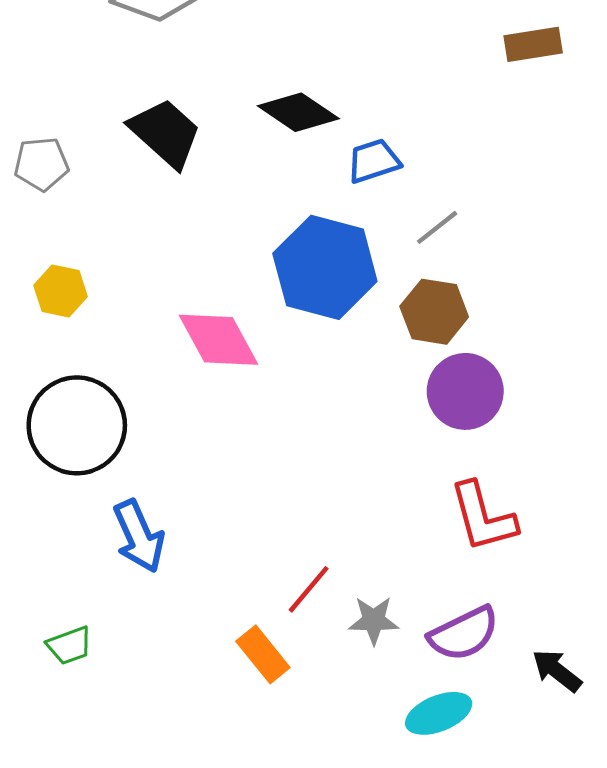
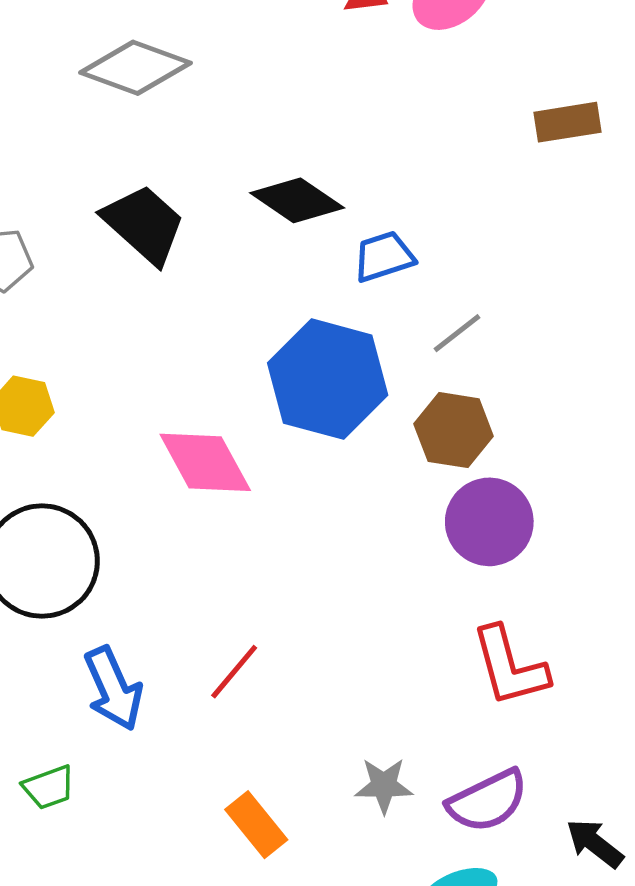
red line: (309, 589) -> (234, 672), moved
green trapezoid: (69, 645) -> (49, 787), moved

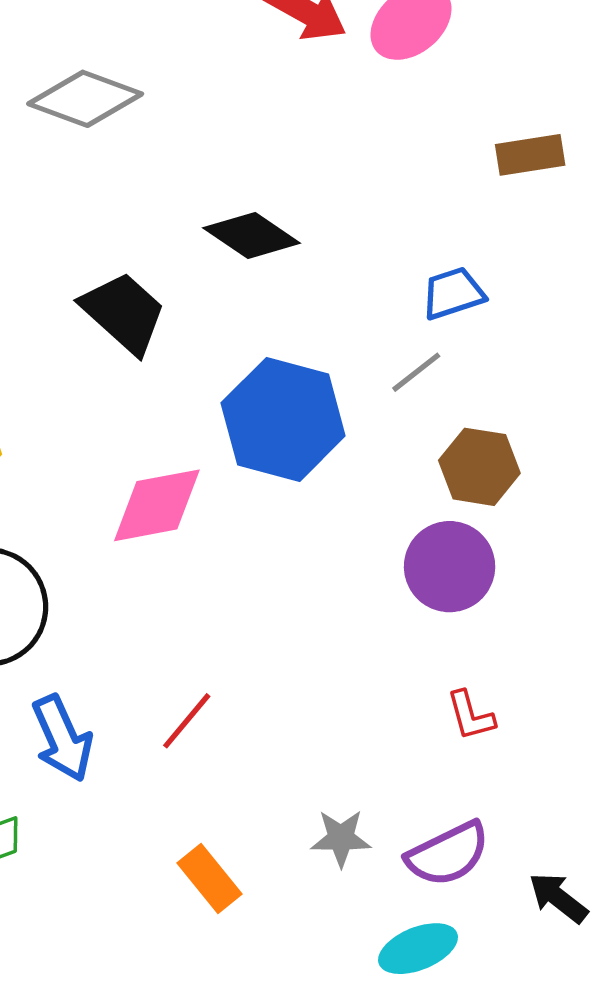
black trapezoid: (144, 224) -> (124, 313), moved
blue trapezoid: (384, 257) -> (453, 293), moved
brown hexagon: (454, 430) -> (479, 467), moved
pink diamond: (205, 462) -> (157, 505), turned -72
red L-shape: (510, 666) -> (471, 716), size x0.6

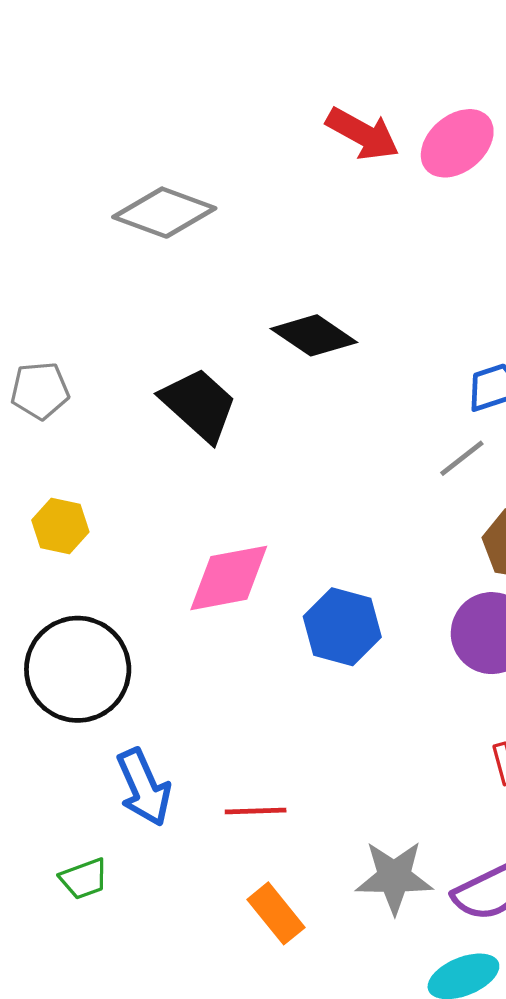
blue hexagon: (283, 419) -> (342, 627), moved, size x0.7
red line: (187, 721) -> (256, 811), moved, turned 48
gray star: (341, 838) -> (394, 877), size x1.4

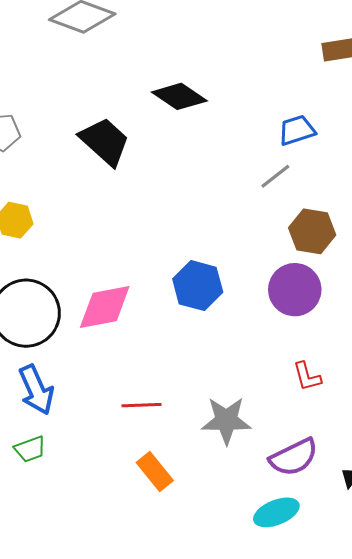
pink diamond: (229, 578) -> (105, 307), moved
blue arrow: (144, 787) -> (36, 390), moved
gray star: (394, 877) -> (226, 420), moved

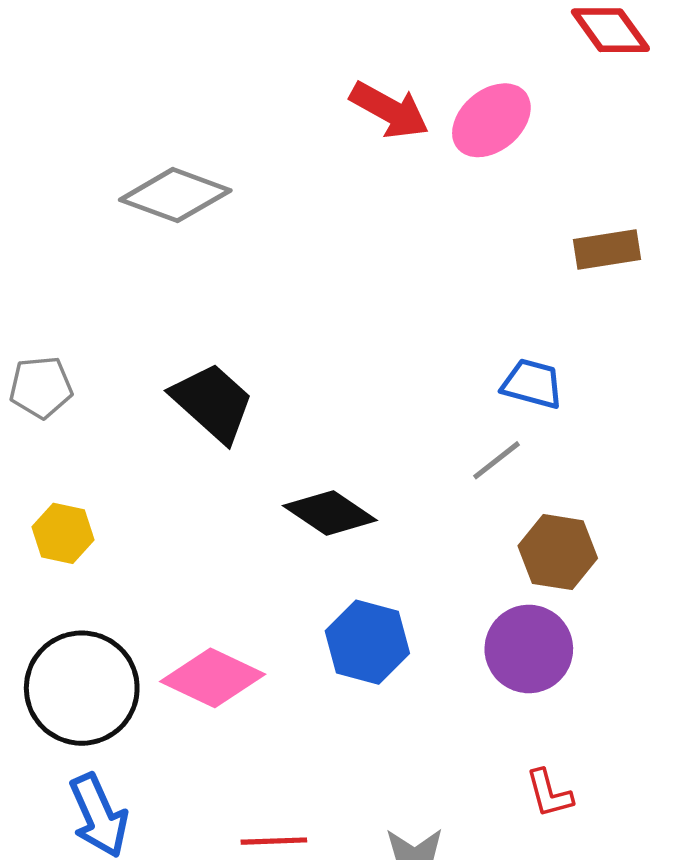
black diamond: (179, 96) -> (330, 513), moved
blue trapezoid: (297, 130) -> (532, 384), turned 33
pink diamond: (105, 307) -> (213, 678), turned 36

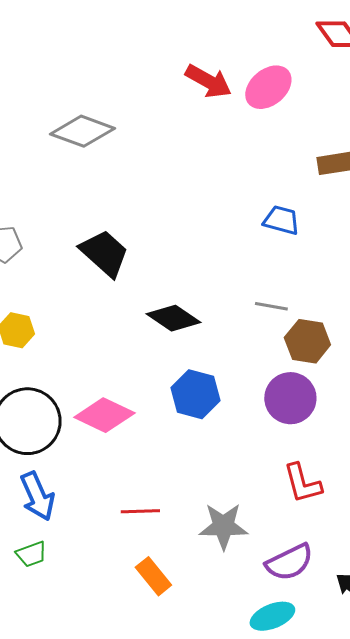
blue trapezoid: (532, 384) -> (281, 220), moved
gray line: (497, 460) -> (271, 306), moved, turned 48
red L-shape: (549, 793) -> (302, 483), size x1.4

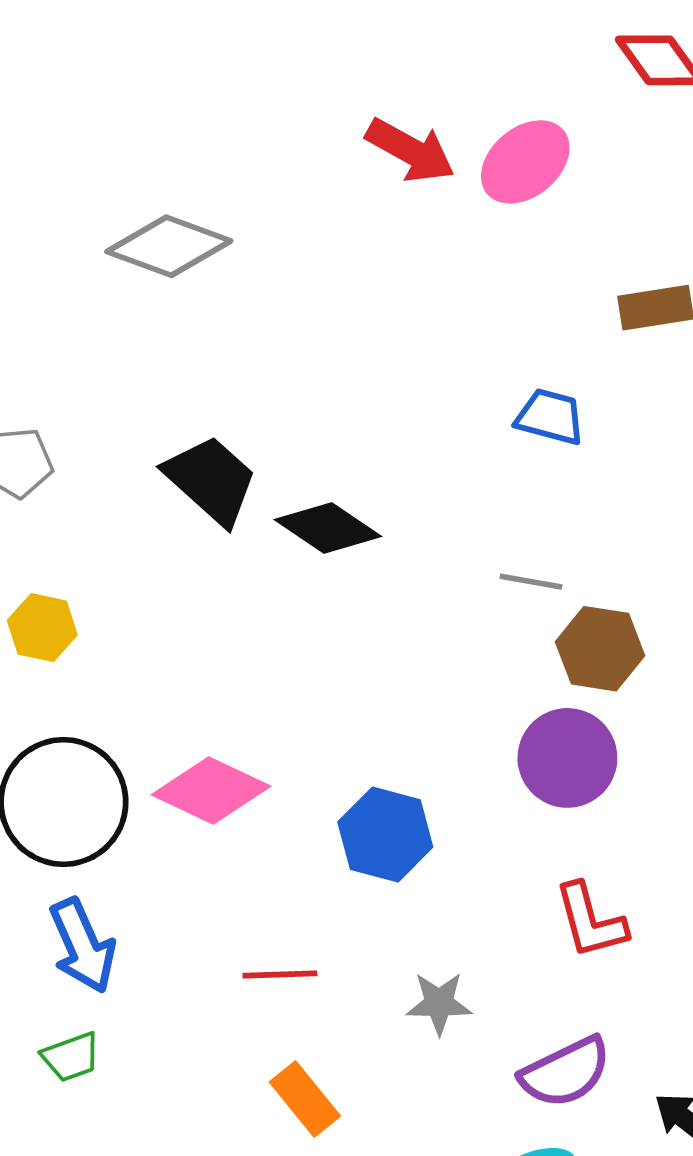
black diamond: (173, 318) -> (328, 528), moved
blue hexagon: (195, 394) -> (385, 835), moved
gray star: (223, 526) -> (439, 1003), size x0.7

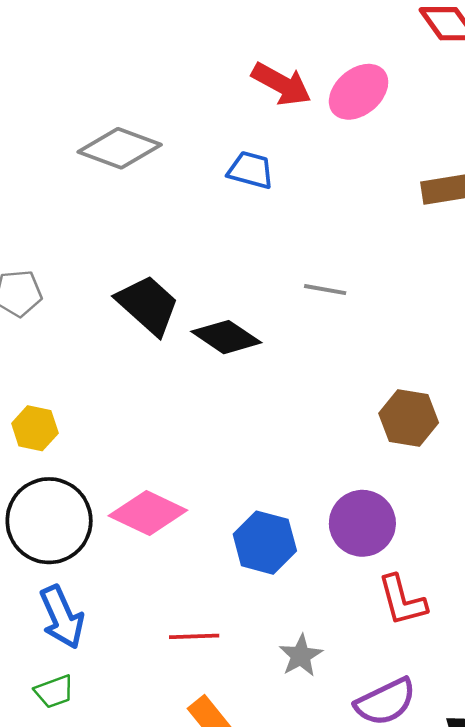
blue trapezoid: (550, 417) -> (251, 170), moved
gray line: (531, 582) -> (325, 290), moved
yellow hexagon: (42, 628) -> (35, 428), moved
purple circle: (567, 758) -> (362, 523), moved
gray star: (439, 1003) -> (301, 656), turned -30

